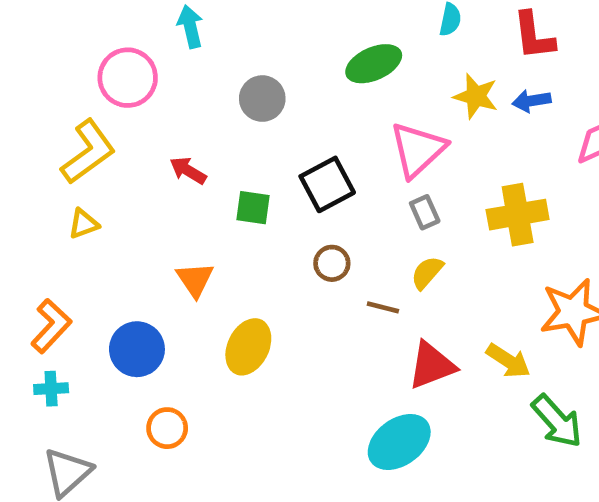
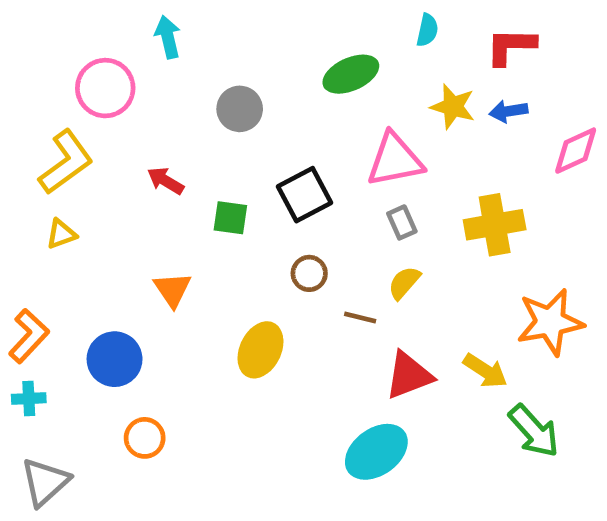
red L-shape: (534, 36) -> (511, 46), turned 98
pink triangle: (418, 150) -> (395, 160), turned 32
yellow ellipse: (248, 347) -> (260, 350), moved

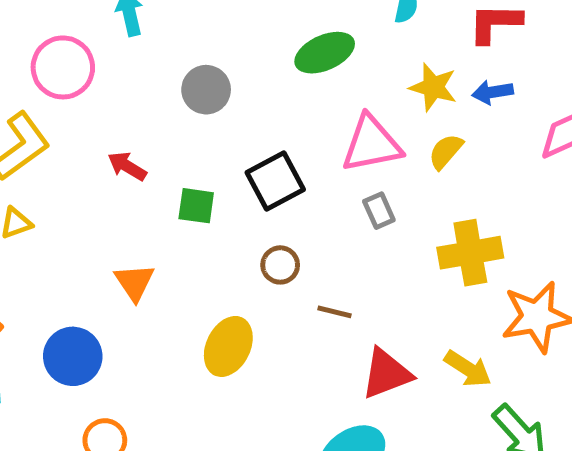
yellow cross: (495, 225) -> (470, 253), moved
yellow semicircle: (404, 283) -> (446, 151), moved

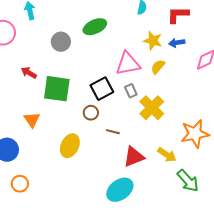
green ellipse: (325, 53) -> (95, 27), moved
black square: (275, 181) -> (102, 89), moved
green square: (196, 206) -> (57, 89), size x1.8
yellow cross: (470, 253) -> (152, 108), moved, turned -35

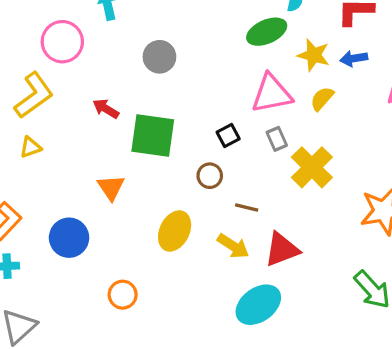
green ellipse: (95, 27) -> (267, 32), moved
black square: (102, 89) -> (228, 136), size x0.6
yellow arrow: (167, 155) -> (233, 246), moved
orange circle: (20, 184) -> (123, 295), moved

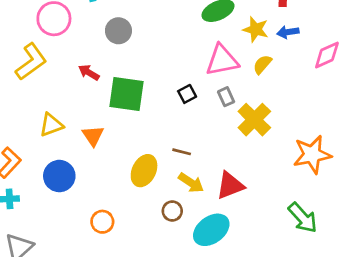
gray circle: (159, 57) -> (118, 31), moved
yellow triangle: (30, 147) -> (51, 125), moved, size x1.4
brown circle: (210, 176) -> (172, 211), moved
brown line: (247, 208) -> (182, 152), moved

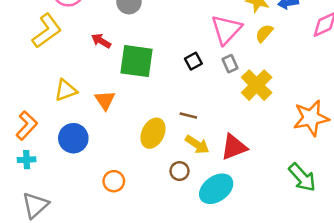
pink triangle: (222, 60) -> (226, 29), turned -36

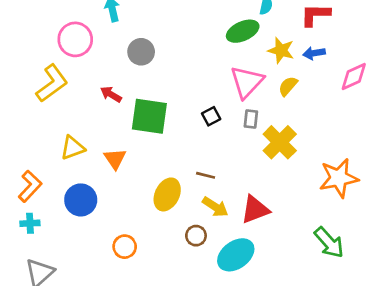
gray rectangle: (230, 64) -> (251, 119), turned 30

